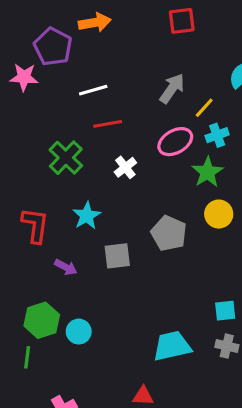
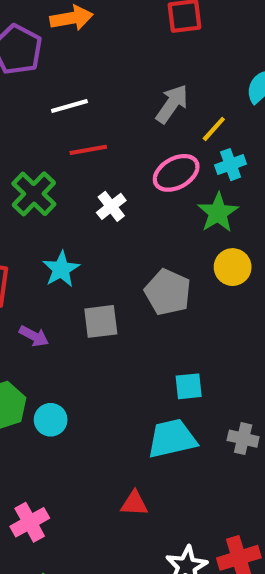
cyan square: (225, 311) -> (189, 386), moved

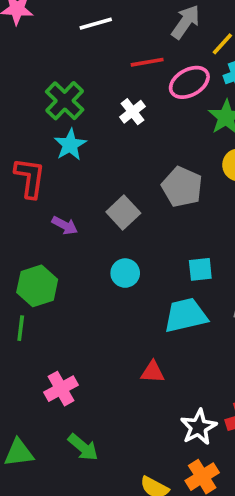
red line: (88, 150) -> (147, 62), moved
cyan star: (61, 269) -> (70, 145), moved
gray square: (101, 321) -> (123, 213), turned -36
cyan circle: (51, 420) -> (125, 273), moved

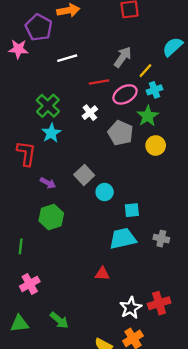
gray pentagon: (182, 187) -> (120, 133), moved
cyan circle: (125, 273) -> (105, 192), moved
green hexagon: (37, 286) -> (51, 217), moved
pink cross: (61, 389) -> (30, 284), moved

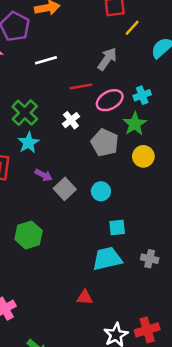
yellow line: (145, 71) -> (132, 28), moved
purple arrow: (48, 183) -> (44, 175), moved
cyan circle: (105, 192) -> (101, 191), moved

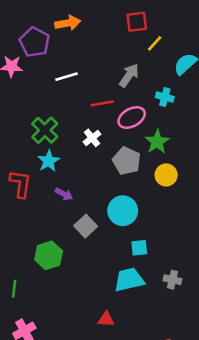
cyan cross: (142, 95) -> (165, 97), moved, turned 35
gray square: (65, 189) -> (86, 226), moved
cyan circle: (101, 191) -> (123, 211), size x1.5

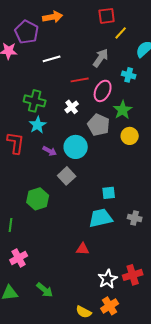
pink ellipse: (132, 117) -> (103, 91), turned -35
green cross: (45, 130) -> (35, 101), turned -30
cyan circle: (123, 211) -> (76, 147), moved

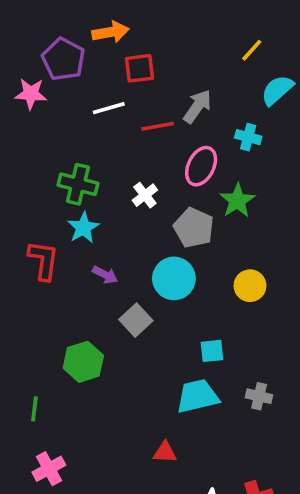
red square: (107, 16) -> (139, 68), moved
yellow line: (121, 33) -> (252, 50), moved
red line: (80, 80) -> (158, 126), moved
yellow circle: (130, 136) -> (250, 286), moved
cyan circle: (76, 147) -> (174, 278), moved

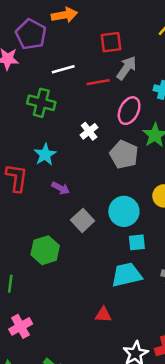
red square: (139, 68) -> (111, 42), moved
green cross: (78, 184) -> (41, 103), moved
cyan circle: (174, 278) -> (124, 211), moved

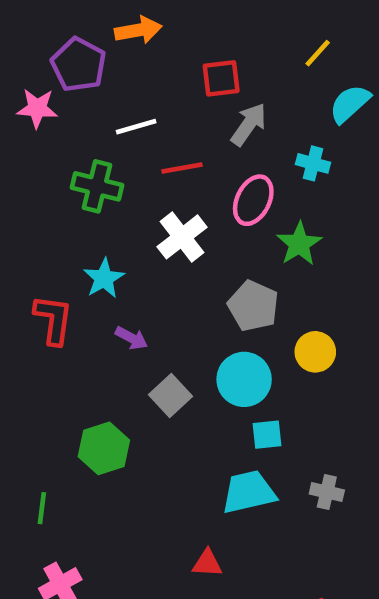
red line: (98, 82) -> (182, 168), moved
white cross: (89, 131) -> (182, 237), size x1.5
gray pentagon: (124, 155) -> (253, 306), moved

